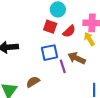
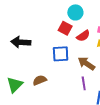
purple line: (63, 66) -> (84, 83), moved

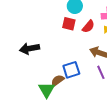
blue square: (61, 54) -> (71, 70), moved
green triangle: (15, 85) -> (47, 90), moved

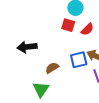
blue square: (71, 70) -> (79, 60), moved
brown semicircle: (58, 80) -> (52, 68), moved

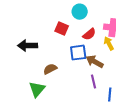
red square: (68, 25) -> (62, 29), moved
blue square: (79, 60) -> (78, 53), moved

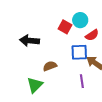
cyan circle: (80, 12) -> (80, 20), moved
purple line: (93, 82) -> (82, 81), moved

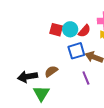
cyan circle: (80, 20) -> (70, 29), moved
black arrow: (29, 41) -> (28, 77), moved

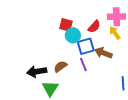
cyan circle: (70, 29) -> (73, 35), moved
purple line: (86, 78) -> (83, 65), moved

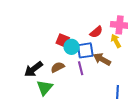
red square: (66, 25) -> (63, 40), moved
cyan circle: (73, 35) -> (72, 47), moved
black arrow: (37, 72) -> (33, 69), turned -36

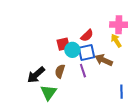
red semicircle: (96, 32) -> (87, 35), moved
red square: (63, 40) -> (63, 44), turned -32
brown semicircle: (58, 67) -> (60, 71), turned -40

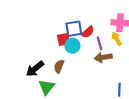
blue square: (86, 52) -> (74, 29), moved
brown arrow: (104, 60) -> (103, 57), turned -36
purple line: (83, 71) -> (100, 43), moved

